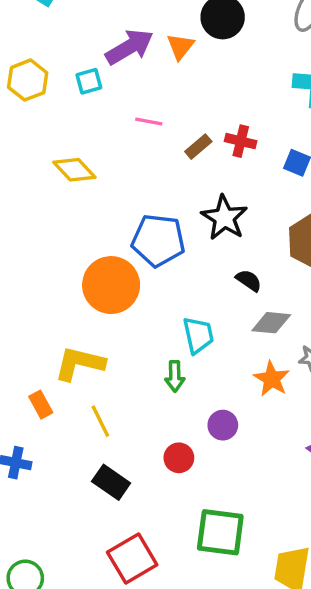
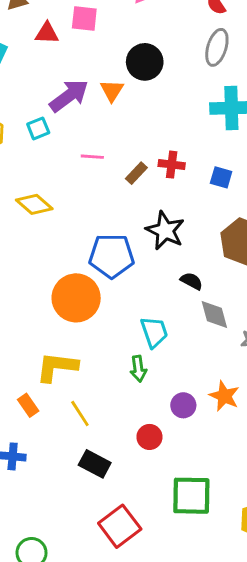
gray diamond: (271, 323) -> (214, 315), turned 76
orange star: (272, 379) -> (224, 396), moved

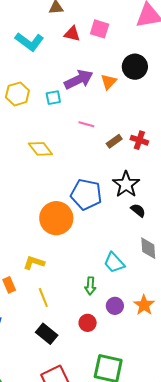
black semicircle: (192, 281) -> (138, 210), moved
cyan trapezoid: (154, 332) -> (114, 263), moved, turned 145
yellow L-shape: (57, 367) -> (34, 263), size x0.7
green arrow: (138, 369) -> (90, 286), moved

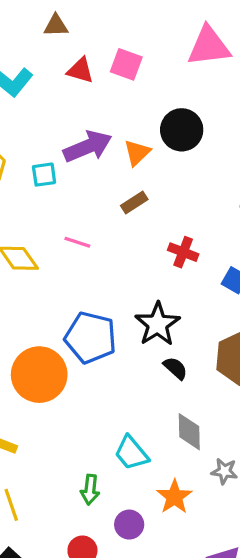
pink line: (86, 124) -> (77, 242), moved
brown rectangle: (114, 141) -> (134, 203), moved
orange star: (144, 305) -> (174, 497), moved

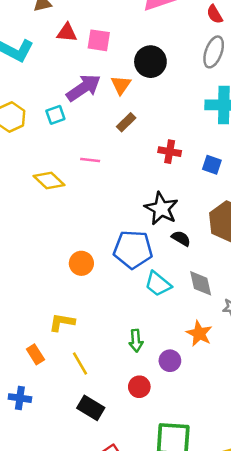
pink square: (126, 64) -> (99, 40), moved
blue pentagon: (91, 338) -> (133, 249), moved
orange circle: (39, 375) -> (81, 263), size x0.6
cyan trapezoid: (131, 453) -> (158, 284), moved

